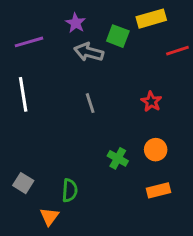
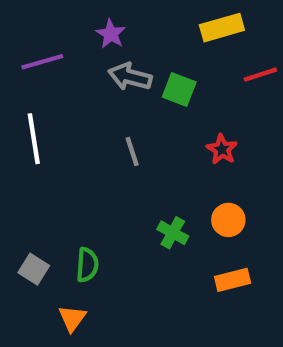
green square: (118, 36) -> (179, 90), moved
green semicircle: (70, 190) -> (87, 265), moved

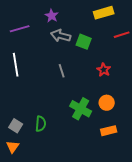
green cross: (173, 233) -> (81, 109), size x1.5
orange triangle: (72, 318) -> (13, 147), moved

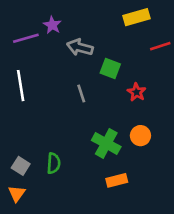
purple star: (52, 16) -> (52, 25), moved
green square: (84, 42) -> (110, 68), moved
orange rectangle: (109, 131) -> (117, 180), moved

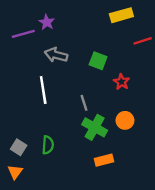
gray arrow: (80, 47) -> (56, 55), moved
white line: (21, 86) -> (43, 90), moved
gray line: (81, 93) -> (84, 103), moved

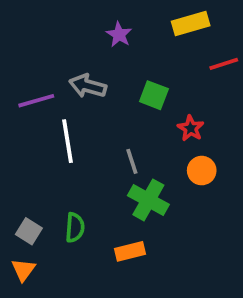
purple star: (47, 22) -> (119, 35), moved
purple line: (23, 34) -> (36, 101), moved
orange circle: (125, 120) -> (202, 171), moved
orange rectangle: (104, 160) -> (130, 251), moved

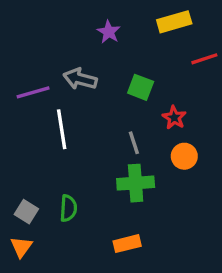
gray line: (132, 161) -> (134, 143), moved
green cross: (148, 200) -> (136, 183), turned -33
orange rectangle: (130, 251) -> (127, 244), moved

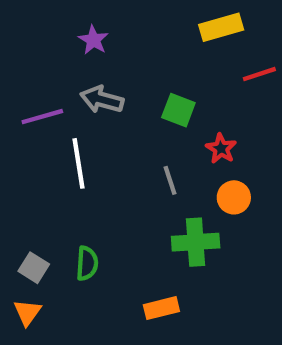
purple star: (109, 32) -> (93, 40), moved
green cross: (136, 183) -> (196, 242), moved

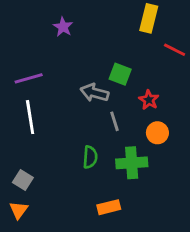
yellow rectangle: (221, 27) -> (149, 18), turned -60
red line: (259, 74) -> (175, 50), turned 45
gray arrow: (102, 100) -> (94, 93), moved
white line: (78, 163) -> (30, 117), moved
green semicircle: (87, 263) -> (90, 157), moved

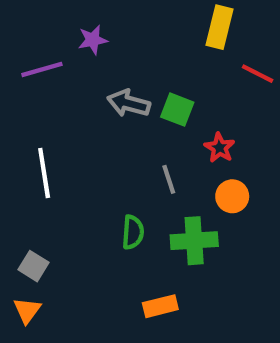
purple star: (63, 27) -> (93, 40), turned 30
purple line: (29, 78) -> (42, 69), moved
gray arrow: (94, 93) -> (129, 103), moved

